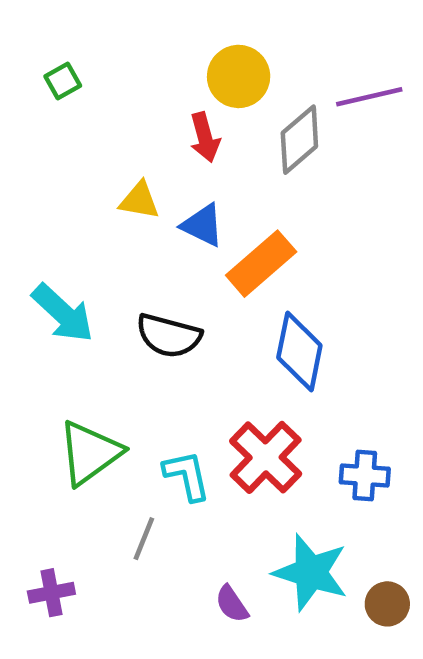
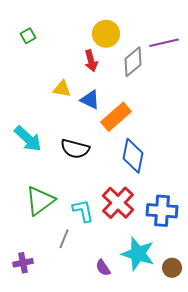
blue cross: (365, 475) -> (162, 211), size x1.4

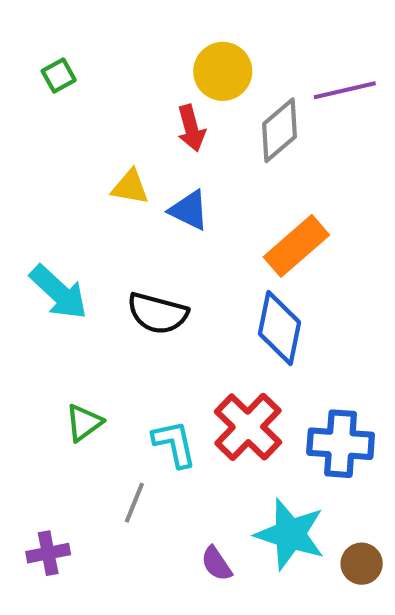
orange rectangle: (116, 117) -> (296, 246), moved
green triangle: (40, 201) -> (84, 423), size x0.6

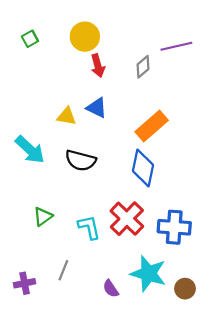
yellow circle: (223, 71) -> (85, 37), moved
gray diamond: (280, 130) -> (143, 67), size x0.7
yellow triangle: (130, 187) -> (67, 116), moved
gray line: (134, 503) -> (63, 270), moved

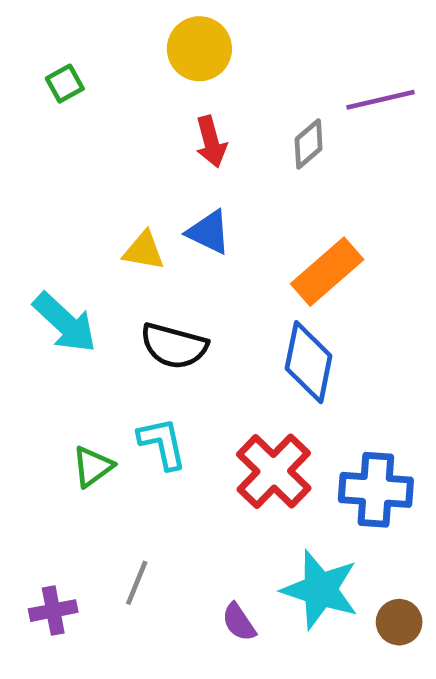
yellow circle: (85, 37) -> (199, 49), moved
cyan L-shape: (89, 227) -> (162, 443), moved

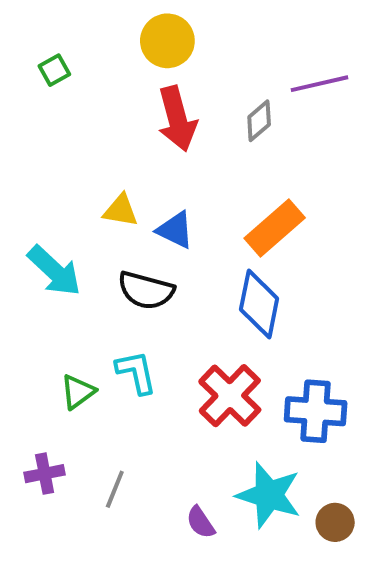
red arrow: (211, 142) -> (177, 119), size x1.5
blue triangle: (209, 232) -> (175, 230), moved
purple cross: (53, 611) -> (45, 474), moved

